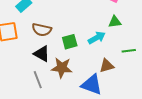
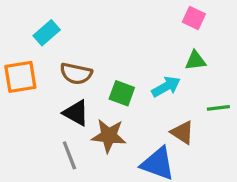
green square: (70, 42) -> (122, 93), turned 35
brown triangle: (107, 66) -> (182, 133), turned 49

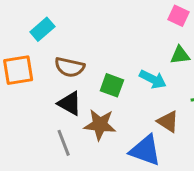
cyan arrow: (166, 87) -> (153, 79), turned 56

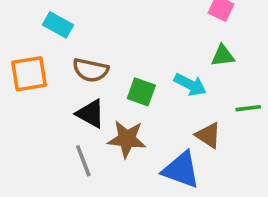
cyan rectangle: (42, 29) -> (58, 25), turned 70

